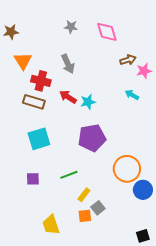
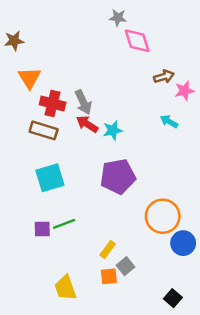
gray star: (71, 27) -> (118, 18), moved
gray arrow: (68, 64) -> (83, 102), moved
green line: (69, 175) -> (64, 224), moved
black square: (143, 236) -> (173, 298), moved, turned -32

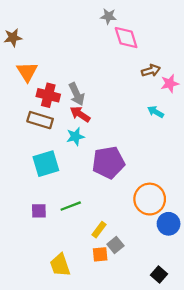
cyan star: (113, 130) -> (75, 137), moved
green line: (64, 224) -> (71, 206), moved

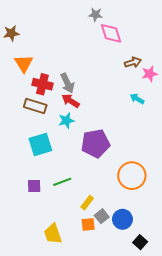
blue circle: (169, 224) -> (122, 219), moved

